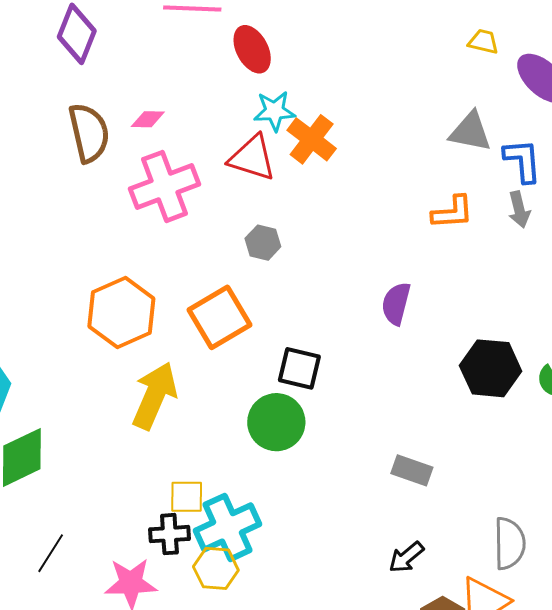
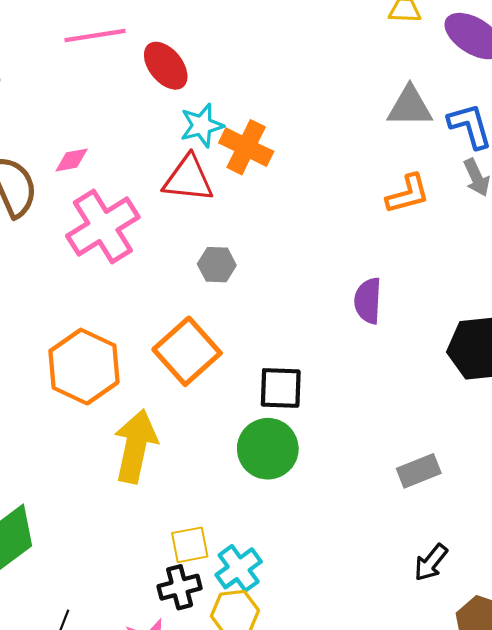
gray rectangle: (412, 470) -> (419, 471), turned -30
cyan cross: (227, 527) -> (239, 568), size x0.7

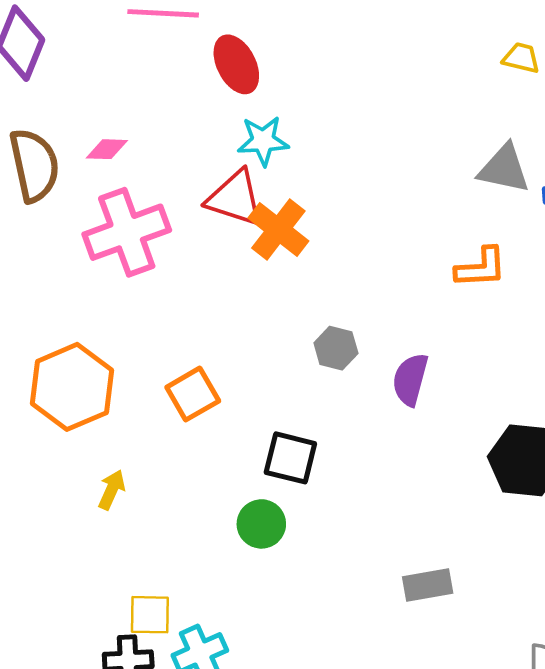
orange cross: (246, 147) -> (278, 230), moved
gray hexagon: (217, 265) -> (336, 348), moved
orange square: (187, 351) -> (193, 394), size x0.7
yellow arrow: (136, 446) -> (112, 490), size x0.5
green circle: (268, 449) -> (261, 524), size x0.7

